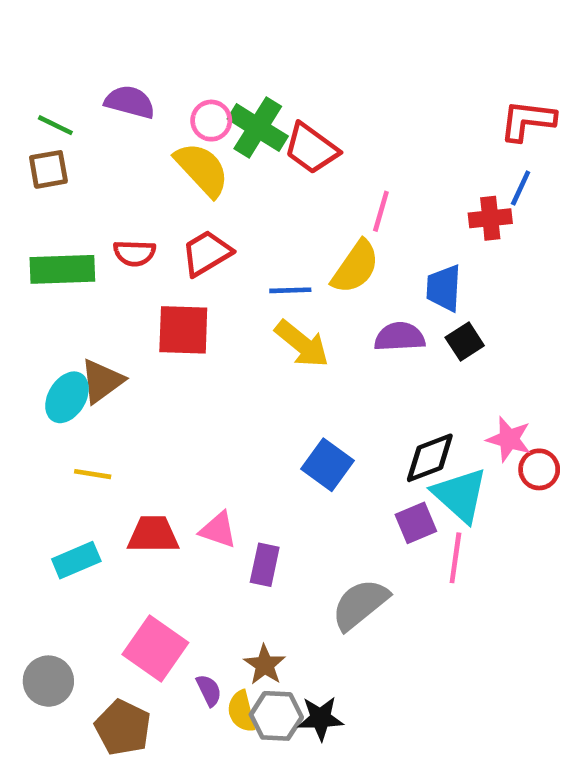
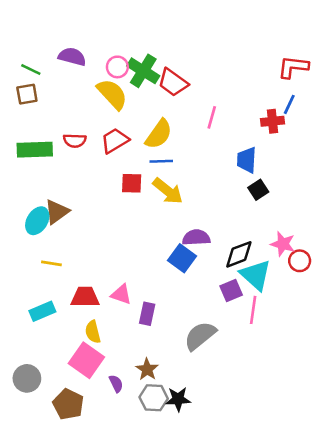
yellow semicircle: (355, 267) -> (159, 134), moved
red square: (183, 330) -> (132, 183), moved, size x0.7
purple semicircle: (400, 337) -> (196, 238), moved
yellow semicircle: (241, 711) -> (93, 332), moved

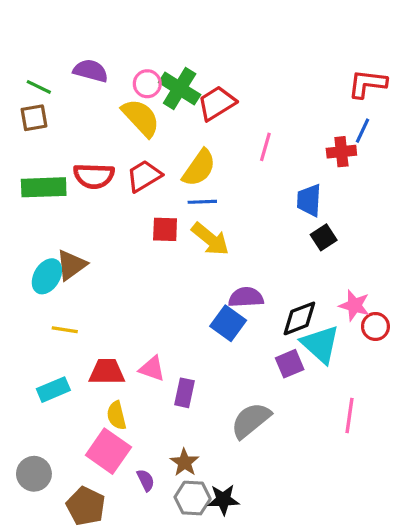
red trapezoid: (173, 82) -> (217, 103), turned 112
red semicircle: (75, 141) -> (94, 176), size x1.4
pink line: (253, 310) -> (350, 415), moved

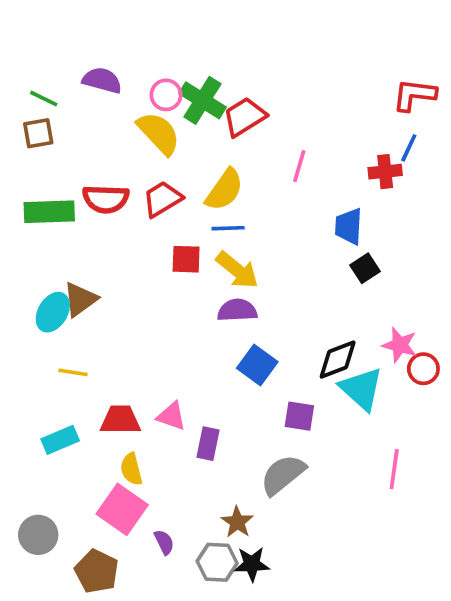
purple semicircle: (246, 297) -> (237, 310), moved
purple square: (290, 364) -> (299, 416), moved, turned 32
brown star: (184, 462) -> (237, 522), moved

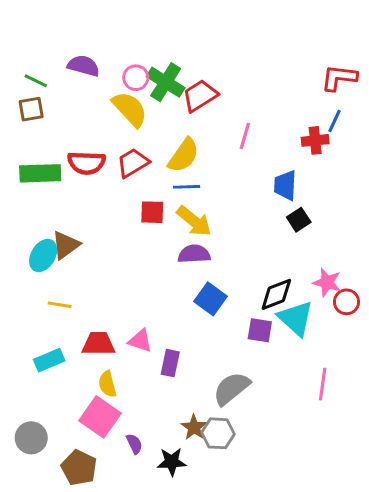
purple square: (299, 416) -> (260, 330), moved
gray hexagon: (217, 562) -> (218, 433), moved
black star: (252, 564) -> (172, 462), moved

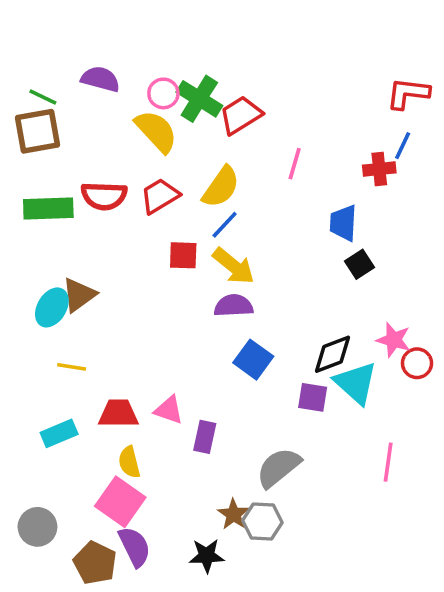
brown square: (31, 109) -> (37, 131), size x1.5
blue line: (187, 187) -> (225, 225), turned -45
purple semicircle: (134, 444) -> (135, 547), moved, size x1.6

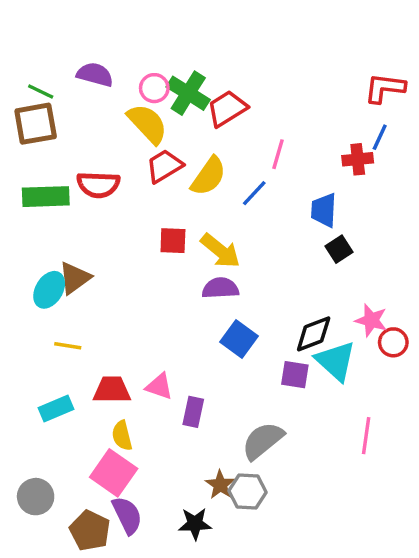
red trapezoid: (160, 196) -> (164, 166), moved
blue line: (225, 225) -> (254, 193), moved

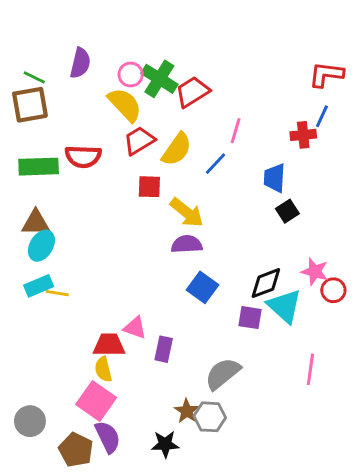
purple semicircle: (95, 75) -> (80, 63), turned 88
red square: (173, 241) -> (149, 187), moved
brown triangle: (75, 278) -> (36, 223), moved, turned 36
red trapezoid: (112, 390) -> (109, 345), moved
cyan rectangle: (56, 408) -> (39, 286), moved

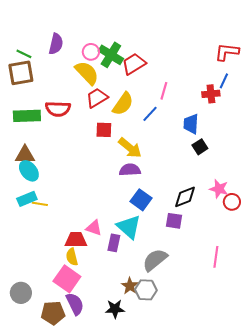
cyan ellipse: (41, 246) -> (29, 171), turned -70
cyan triangle: (285, 306) -> (129, 227), moved
brown pentagon: (76, 450) -> (53, 313), turned -30

